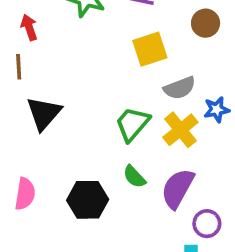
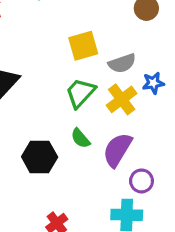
yellow square: (150, 49) -> (83, 46), moved

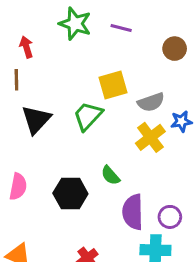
green trapezoid: (80, 93) -> (88, 116), moved
purple semicircle: (117, 150) -> (133, 212), moved, turned -32

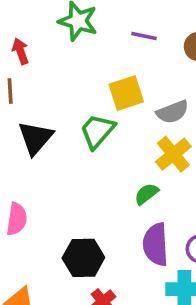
purple line: (121, 28) -> (144, 36), moved
green semicircle: (110, 175) -> (146, 194), moved, turned 95
black hexagon: (70, 194) -> (83, 258), moved

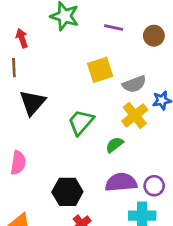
green trapezoid: (97, 131) -> (81, 122), moved
purple semicircle: (156, 244) -> (121, 182), turned 88

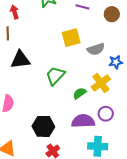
black triangle: (32, 103) -> (20, 60), turned 40
yellow cross: (135, 115) -> (101, 83), moved
purple circle: (154, 186) -> (106, 114), moved

